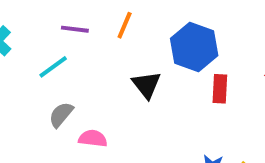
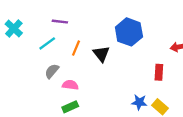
orange line: (125, 25) -> (76, 48), moved
red rectangle: (220, 89) -> (159, 72), moved

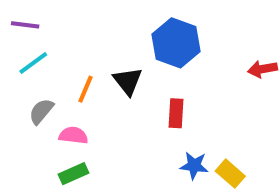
purple line: (60, 22) -> (25, 25), moved
orange line: (76, 48) -> (86, 89), moved
red rectangle: (159, 72) -> (176, 113), moved

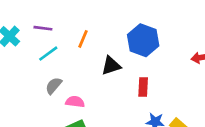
black triangle: (128, 81) -> (111, 66), turned 50
orange line: (86, 89) -> (83, 39), moved

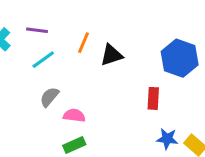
blue hexagon: (143, 40) -> (180, 58), moved
black triangle: (111, 66) -> (111, 55), moved

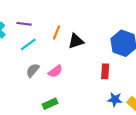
pink semicircle: (74, 115) -> (55, 71), moved, turned 136

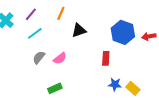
purple line: (24, 24) -> (31, 14), turned -56
orange line: (56, 32) -> (61, 13), moved

